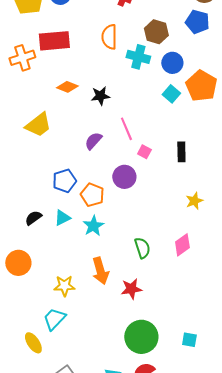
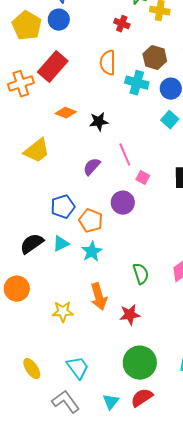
red rectangle: (54, 41) -> (53, 67), turned -44
black semicircle: (33, 218) -> (32, 244), size x1.4
cyan trapezoid: (54, 319) -> (78, 368), moved, turned 100

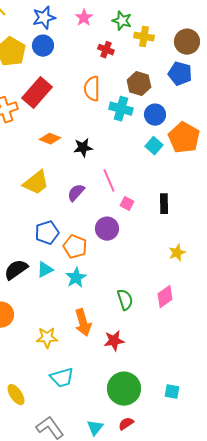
yellow trapezoid: (37, 151) -> (36, 183), moved
cyan trapezoid: (78, 368) -> (62, 378), moved, turned 110
red semicircle: (142, 398) -> (126, 424), size x0.7

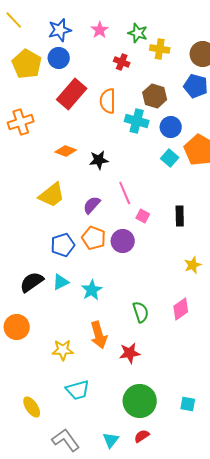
red rectangle: (37, 93) -> (72, 94), moved
orange pentagon: (75, 247) -> (94, 238), moved

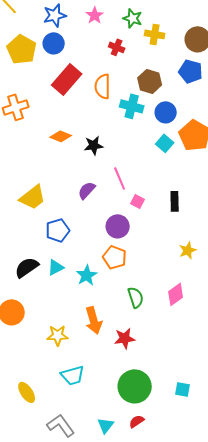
yellow trapezoid: (52, 195) -> (33, 197), moved
orange pentagon: (94, 238) -> (115, 257), moved

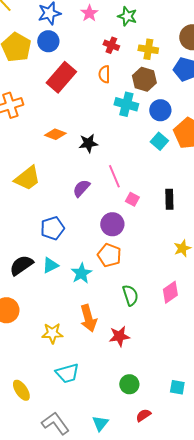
yellow cross: (155, 34) -> (148, 49), moved
orange semicircle: (103, 86) -> (104, 74), moved, size x0.7
yellow trapezoid: (33, 197) -> (27, 178), moved
green circle: (135, 386) -> (129, 384), size x0.6
red semicircle: (137, 421) -> (143, 415), moved

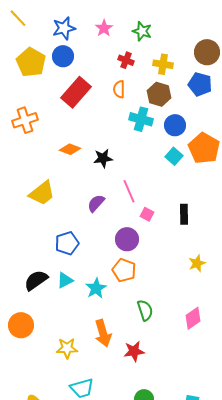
pink diamond: (170, 292) -> (193, 318), moved

